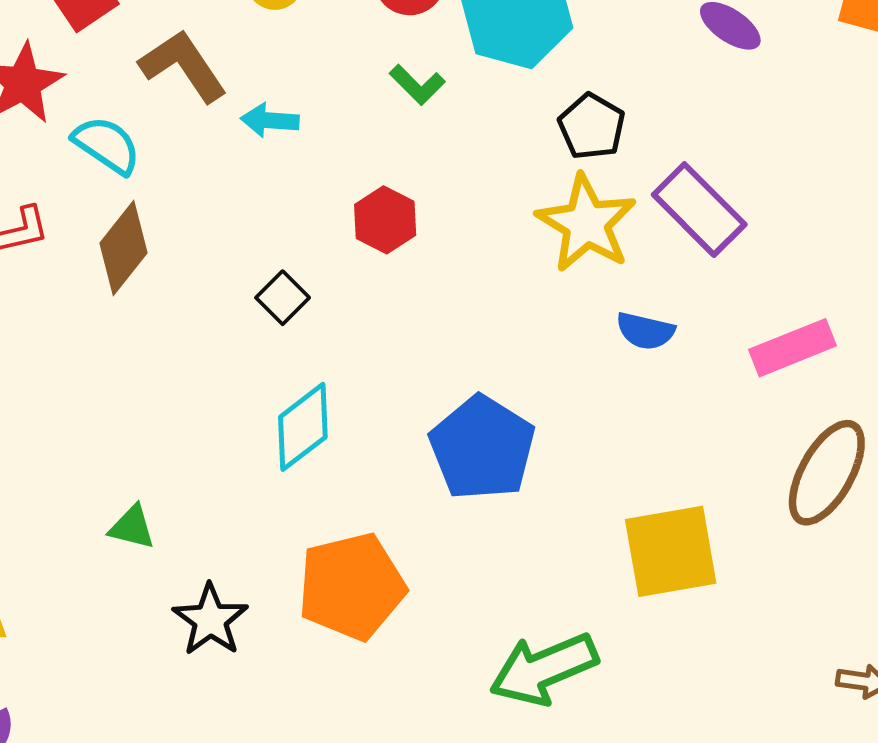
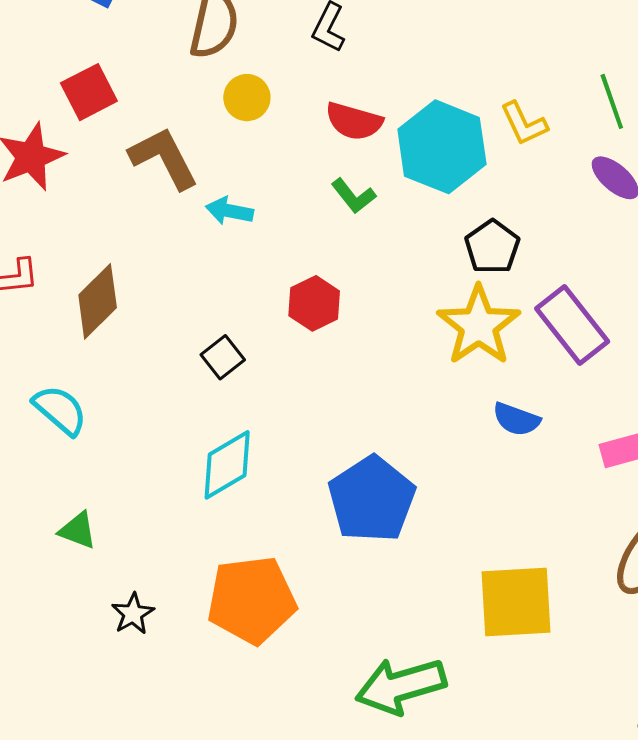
cyan semicircle: (107, 145) -> (60, 410), moved
black star: (210, 620) -> (133, 614), size x0.7

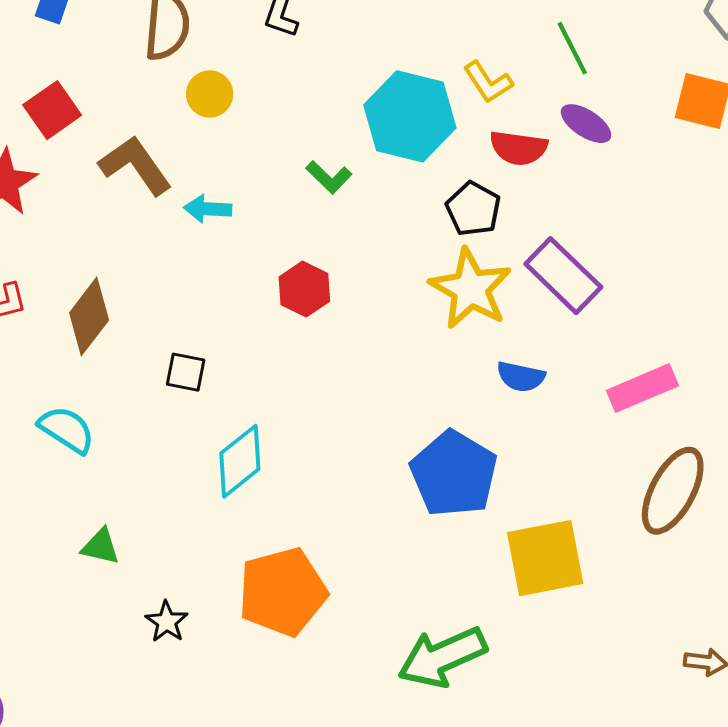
red semicircle: (354, 121) -> (519, 148), moved
black square: (223, 357) -> (186, 372), moved, turned -33
blue pentagon: (372, 499) -> (454, 474), moved

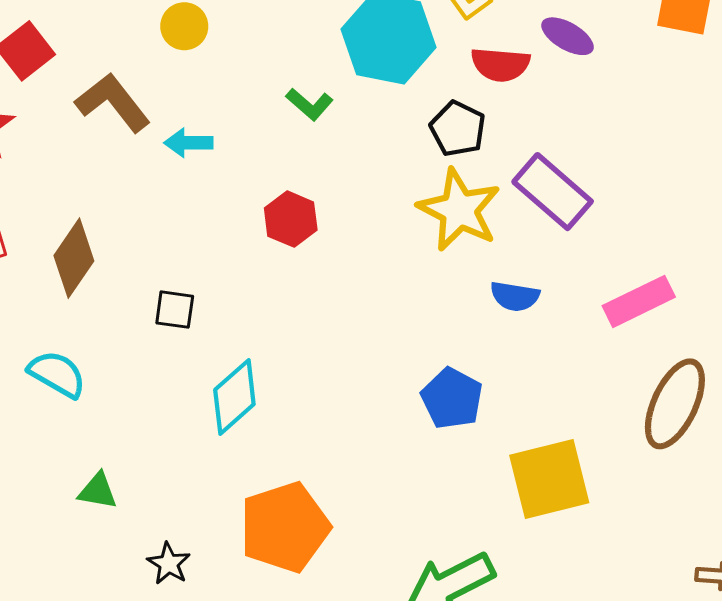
blue pentagon: (454, 474) -> (452, 398), size x0.7

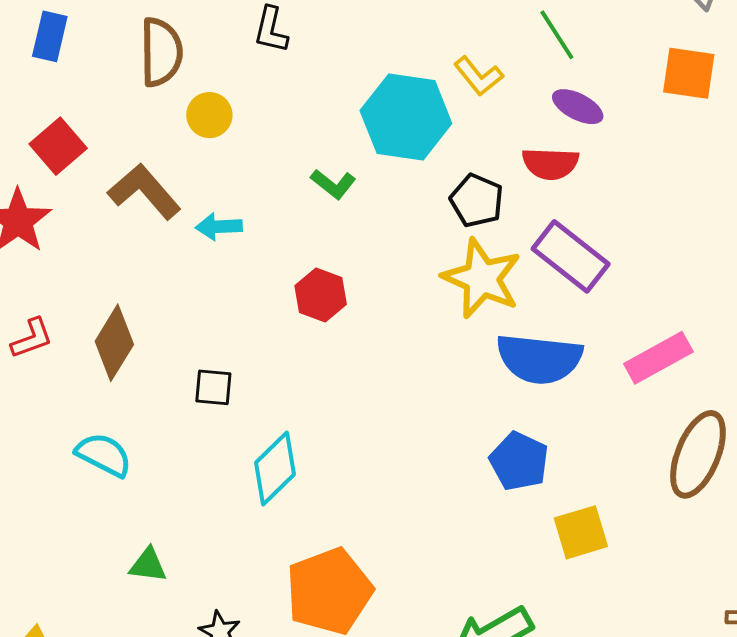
red semicircle: (500, 64) -> (550, 164), moved
blue semicircle: (515, 296) -> (539, 359), size x1.8
blue pentagon: (452, 398) -> (519, 461), moved
yellow square: (549, 479) -> (581, 532), size x0.7

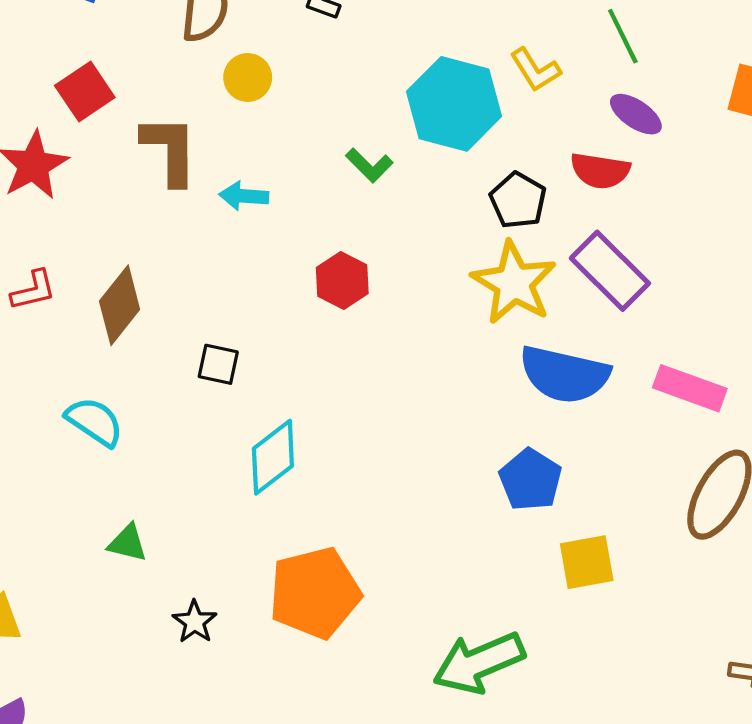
brown L-shape: (144, 192) -> (170, 150), turned 34
pink rectangle: (658, 358) -> (690, 388), turned 42

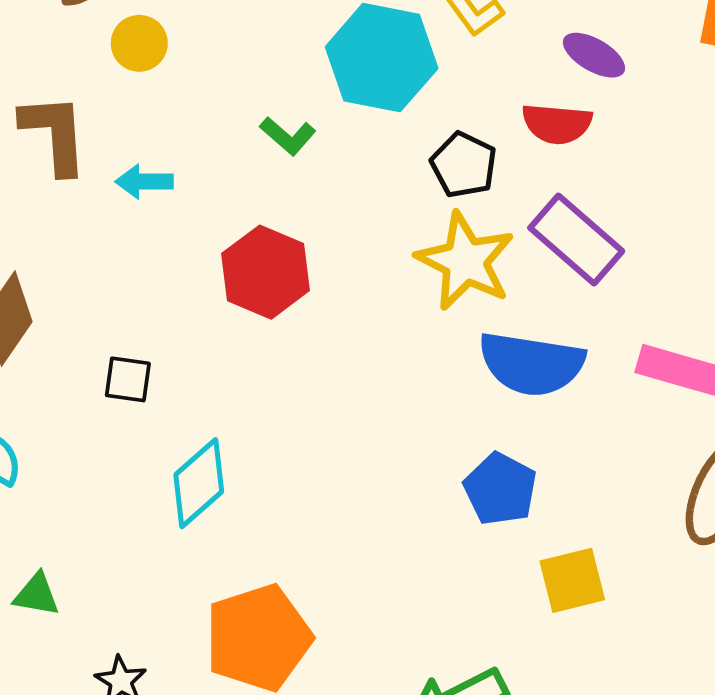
red hexagon: (342, 280) -> (266, 272), size x1.4

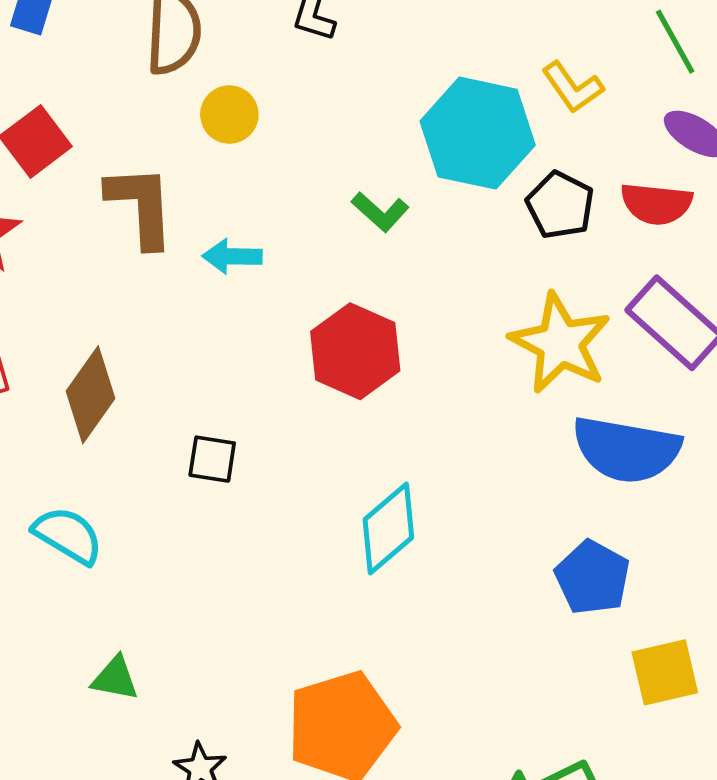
black pentagon: (464, 165) -> (560, 205), moved
cyan diamond: (199, 483) -> (388, 528), moved

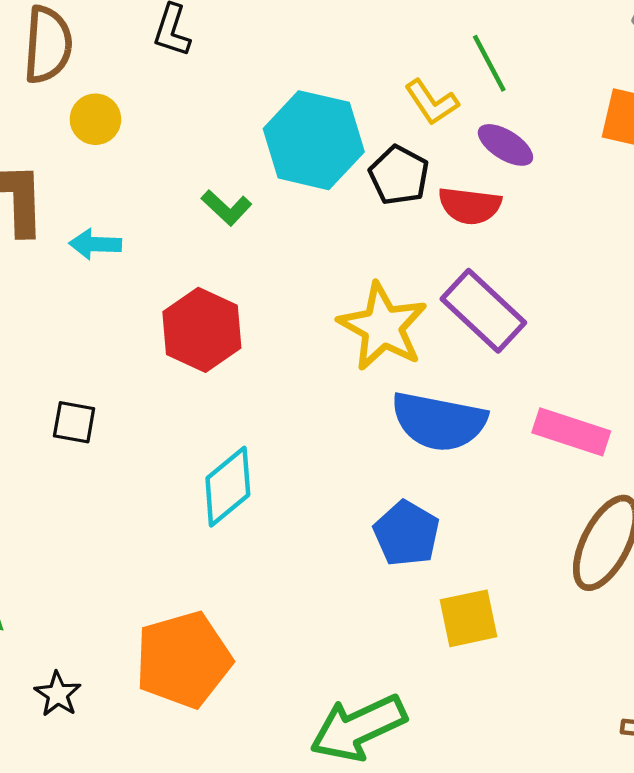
yellow L-shape: (573, 87) -> (432, 102), moved
black pentagon: (560, 205) -> (399, 175), moved

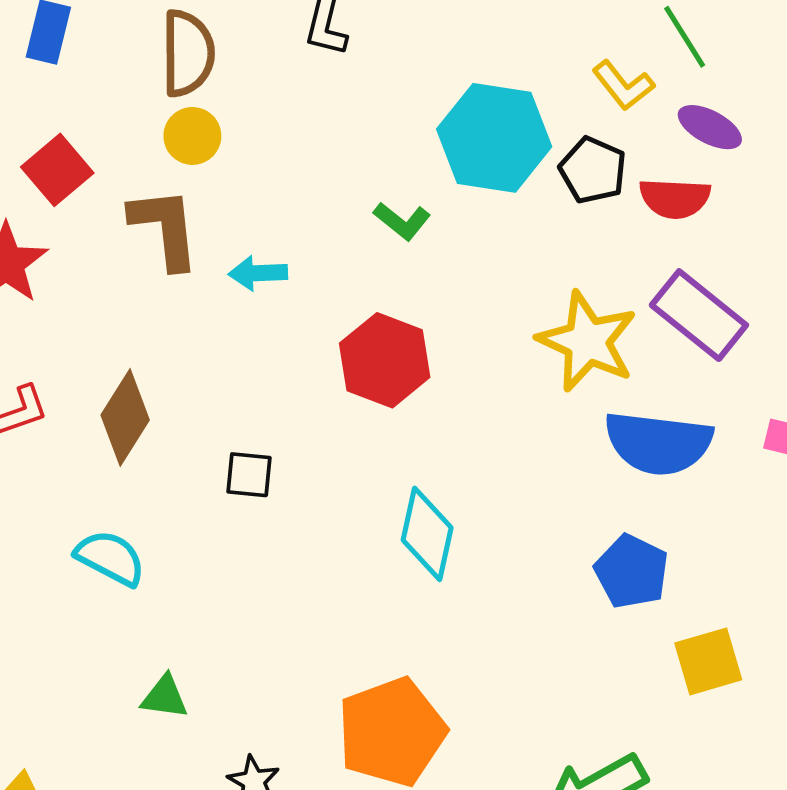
yellow circle: (95, 119) -> (192, 136), moved
cyan diamond: (228, 487) -> (427, 534), turned -34

